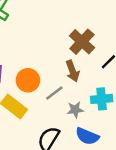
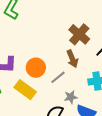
gray star: (75, 110) -> (71, 97), moved

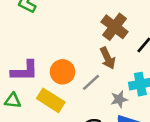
gray star: (71, 97) -> (119, 99), moved

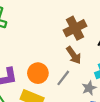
brown cross: (115, 27) -> (75, 28), turned 35

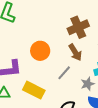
orange circle: (38, 73) -> (40, 51), moved

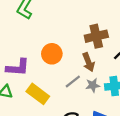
gray star: (88, 84) -> (93, 85), moved

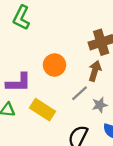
brown arrow: (88, 62) -> (95, 71), turned -138
gray star: (93, 85) -> (100, 105), moved

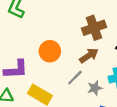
brown arrow: (95, 71) -> (89, 56), turned 42

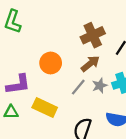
gray star: (95, 88) -> (100, 86), moved

